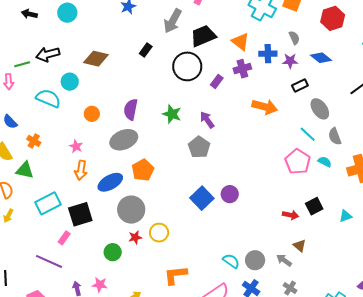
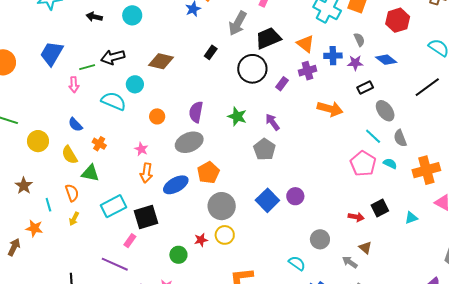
gray circle: (131, 210) -> (222, 206), moved
gray circle: (255, 260) -> (320, 239), moved

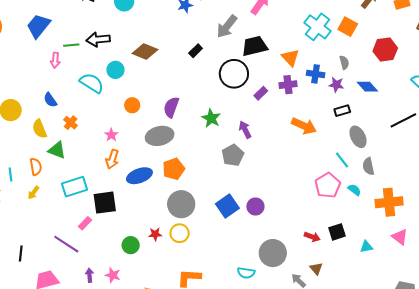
gray circle: (320, 239) -> (273, 253), size x1.4
cyan semicircle: (297, 263) -> (246, 273), turned 144

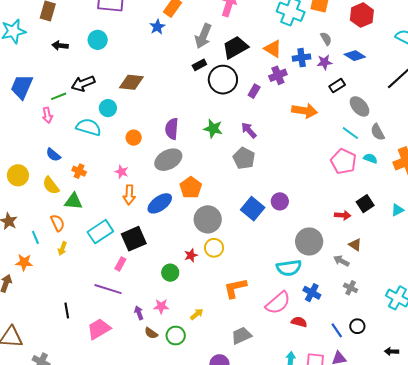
black rectangle: (196, 51) -> (199, 65), moved, turned 32
cyan semicircle: (246, 273) -> (289, 268), size x1.4

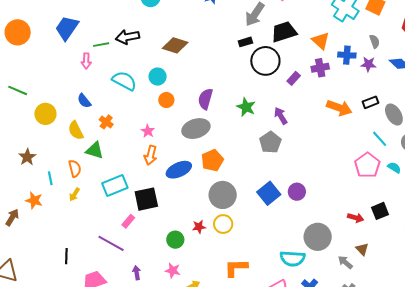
black rectangle: (337, 86) -> (370, 102), moved
cyan circle: (108, 108) -> (158, 77), moved
pink star: (161, 306) -> (173, 271), moved

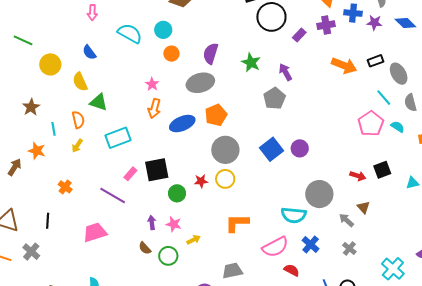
orange cross: (106, 122) -> (65, 187), moved
black square: (146, 199) -> (157, 170), moved
black line: (66, 256) -> (48, 221), moved
purple arrow: (137, 273) -> (152, 223), moved

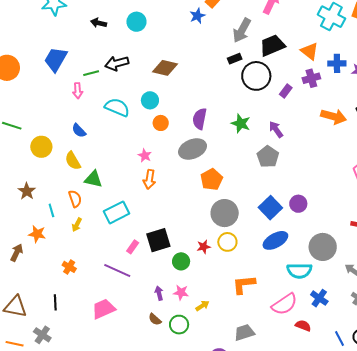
blue ellipse: (182, 124) -> (275, 240), moved

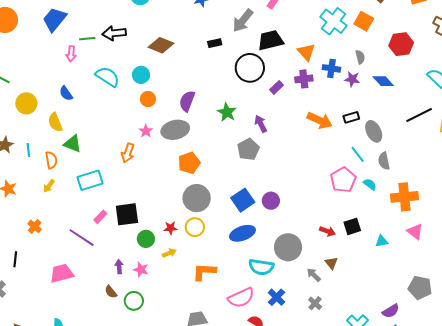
black rectangle: (235, 59) -> (215, 43), moved
pink star: (145, 156) -> (146, 131), moved
cyan line: (51, 210) -> (28, 150), moved
yellow arrow: (202, 306) -> (169, 253), moved

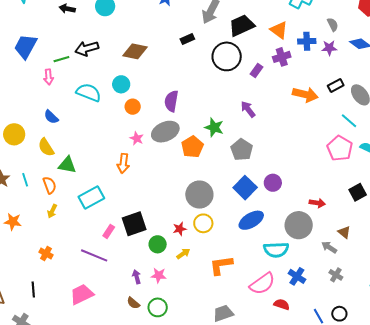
green star: (227, 112) -> (214, 127), moved
gray pentagon: (248, 149) -> (242, 150), moved
orange pentagon: (189, 163) -> (192, 147), moved
red arrow: (327, 231) -> (317, 203), moved

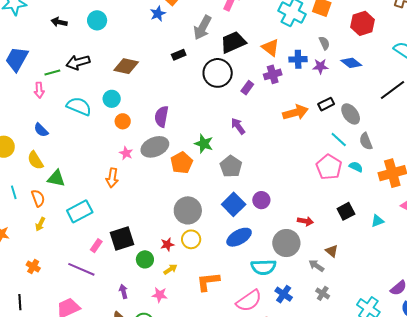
orange arrow: (305, 94) -> (295, 112), turned -30
pink star: (159, 275) -> (160, 295), moved

